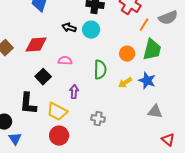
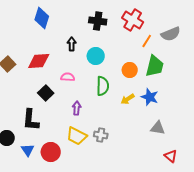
black arrow: (69, 28) -> (72, 44), turned 72
cyan circle: (91, 30) -> (96, 56), moved
yellow trapezoid: (57, 112) -> (77, 136), moved
red circle: (59, 136) -> (51, 152), moved
blue triangle: (15, 139) -> (28, 150), moved

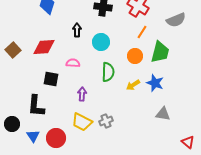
orange line: (147, 41) -> (142, 32), moved
black square: (46, 93) -> (51, 79), turned -35
gray cross: (101, 135) -> (106, 121), turned -32
red triangle: (171, 156) -> (188, 142), moved

